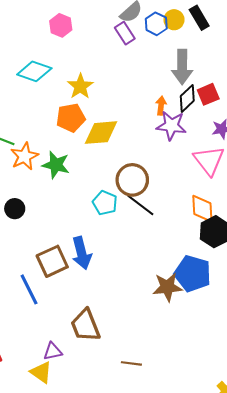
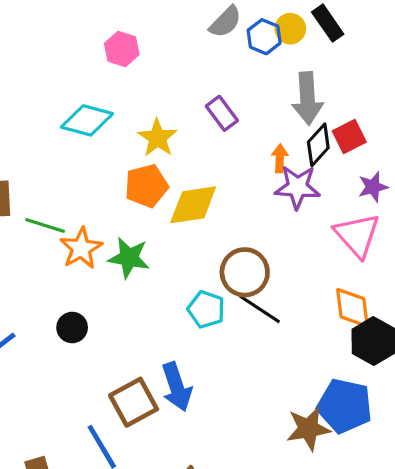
purple rectangle: (125, 33) -> (222, 113), moved

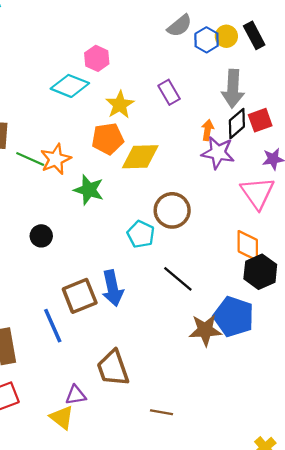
pink hexagon: (122, 49) -> (97, 58), moved
orange star: (81, 248) -> (56, 159), moved
black line: (260, 309) -> (178, 279), moved

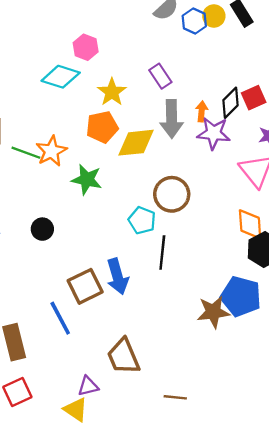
gray arrow: (233, 89) -> (172, 119), moved
black line: (178, 279) -> (162, 252), moved, turned 60

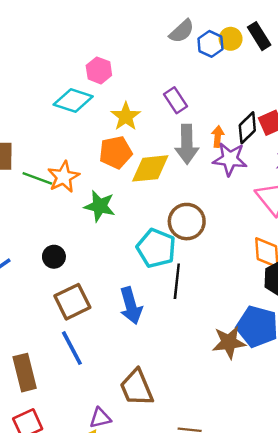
cyan pentagon: (142, 220) -> (156, 248), size x1.4
brown square: (85, 286) -> (72, 302), moved

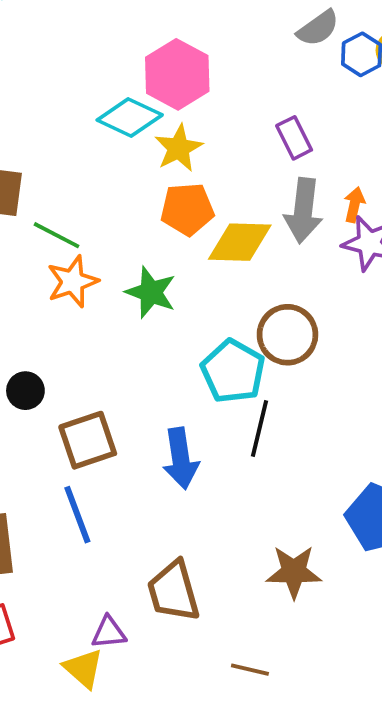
pink hexagon: (99, 70) -> (177, 74), size x1.6
yellow star: (126, 116) -> (179, 148), moved
orange star: (64, 177) -> (73, 282), moved
black circle: (54, 257) -> (25, 391), moved
brown star: (229, 342) -> (294, 572), moved

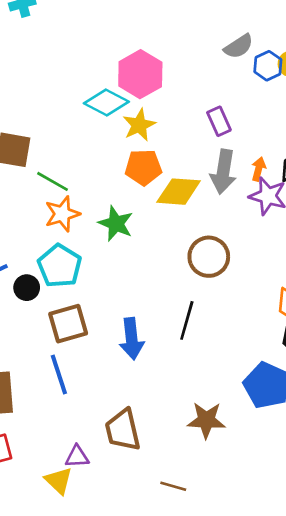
cyan pentagon: (233, 371) -> (60, 266), moved

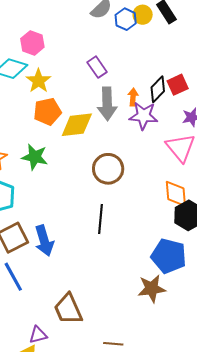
pink hexagon: (140, 74) -> (32, 43), size x0.7
blue arrow: (132, 339) -> (44, 241), moved
brown star: (206, 420) -> (152, 289), moved

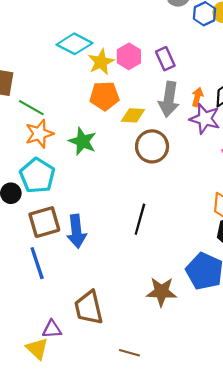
pink hexagon: (32, 43) -> (129, 56), moved
yellow diamond: (77, 125) -> (133, 115), size x0.7
brown circle: (108, 169) -> (152, 146), moved
brown star: (152, 289) -> (161, 292), moved

